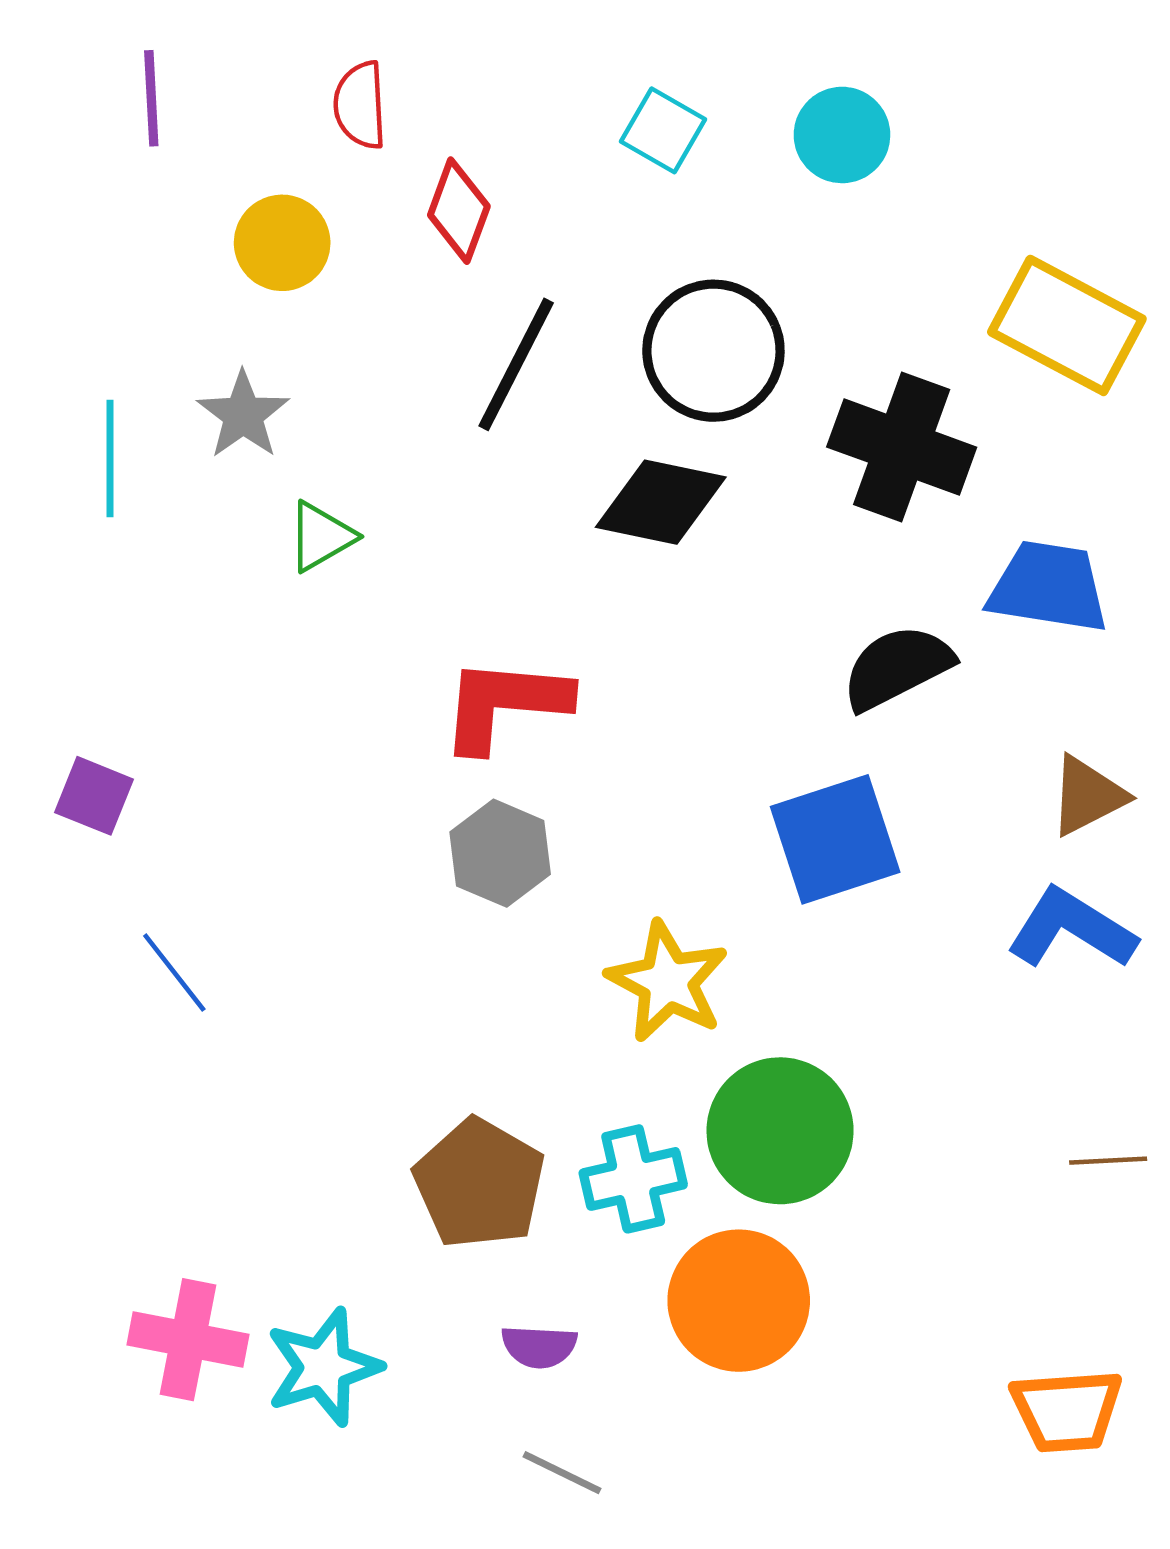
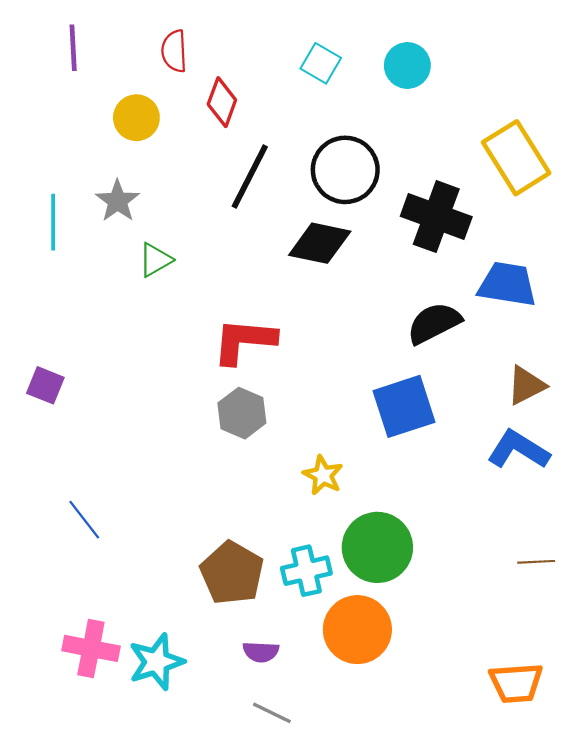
yellow rectangle: (1067, 325) -> (516, 158), turned 30
blue line: (174, 972) -> (84, 520), moved
yellow star: (668, 982) -> (323, 475), size x0.7

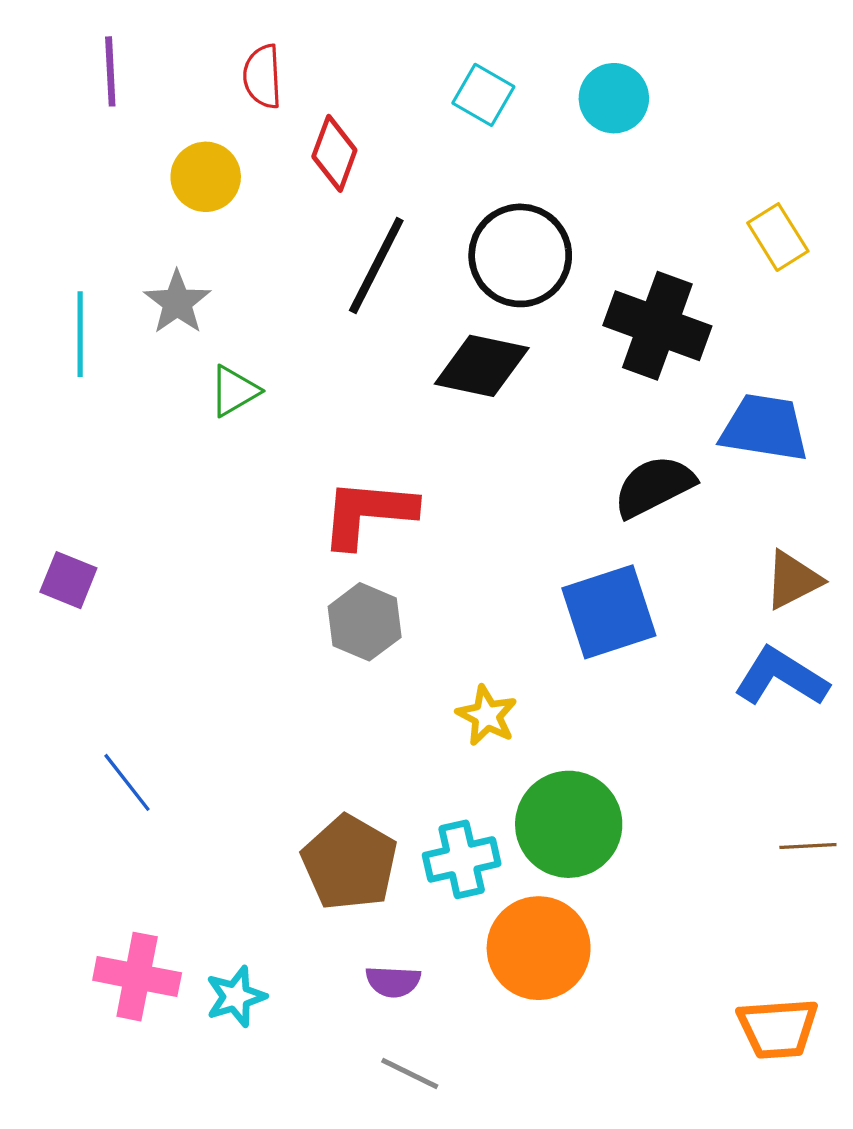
yellow rectangle: (516, 158) -> (778, 237), size x0.6
cyan star: (156, 662) -> (236, 997), size x0.7

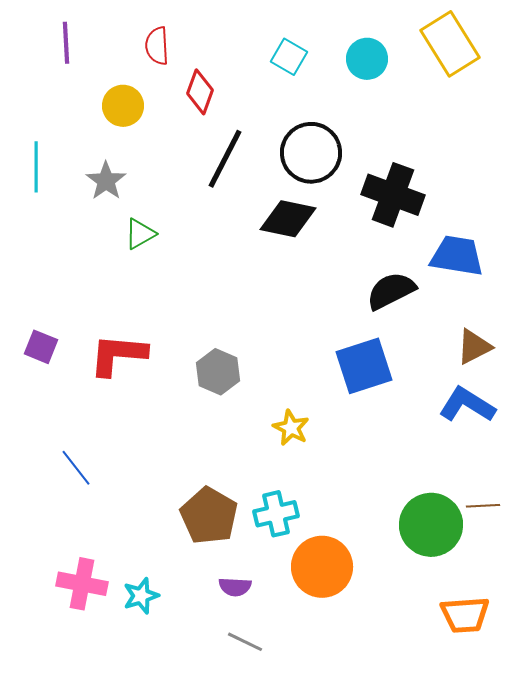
yellow rectangle: (778, 237) -> (450, 44), moved, size x1.6
cyan line: (80, 334) -> (36, 167), moved
red L-shape: (368, 513) -> (118, 355), moved
green circle: (569, 824) -> (431, 525), moved

